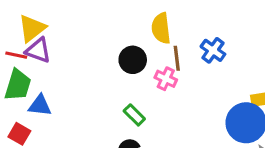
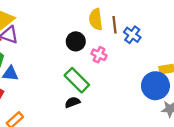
brown line: (177, 58) -> (114, 25), moved
green rectangle: (134, 115) -> (77, 80), size x1.6

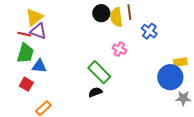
brown line: (114, 25) -> (129, 12), moved
black circle: (76, 41) -> (101, 13), moved

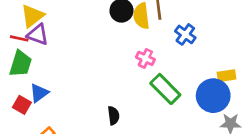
blue triangle: (39, 66) -> (39, 93), moved, turned -42
green rectangle: (99, 72) -> (165, 89), moved
black semicircle: (95, 92) -> (114, 116), turned 104

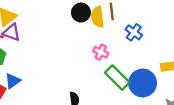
blue circle: (213, 96) -> (143, 83), moved

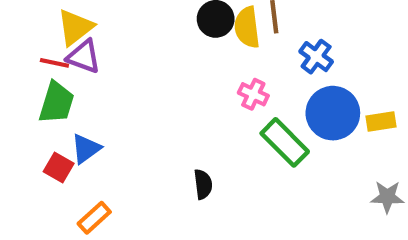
blue circle: (143, 83) -> (333, 113), moved

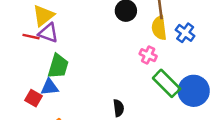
yellow semicircle: (247, 27) -> (159, 28), moved
green trapezoid: (57, 103) -> (58, 66), moved
blue circle: (333, 113) -> (194, 91), moved
blue triangle: (86, 149) -> (50, 87), turned 30

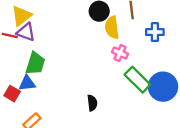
yellow semicircle: (159, 28) -> (112, 27), moved
blue cross: (185, 33) -> (155, 32), turned -36

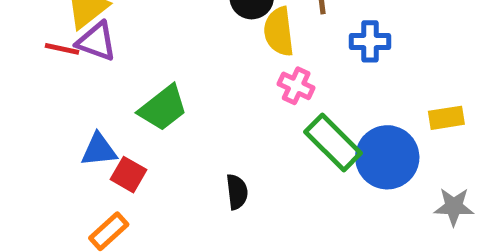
green trapezoid: (35, 63) -> (163, 108), moved, turned 35
red square: (12, 94) -> (128, 175), moved

